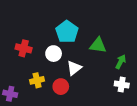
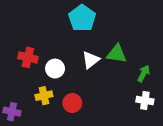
cyan pentagon: (67, 32) -> (82, 18), moved
white circle: (54, 54) -> (55, 69), moved
white triangle: (74, 68) -> (91, 60), moved

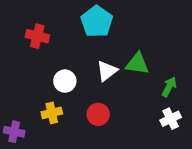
red cross: (28, 57) -> (37, 36), moved
white cross: (145, 101) -> (171, 119), turned -35
red circle: (72, 103) -> (98, 114), moved

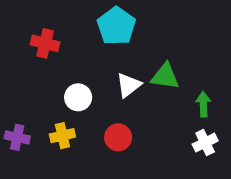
green arrow: (169, 87) -> (203, 104), turned -30
purple cross: (14, 132) -> (17, 137), moved

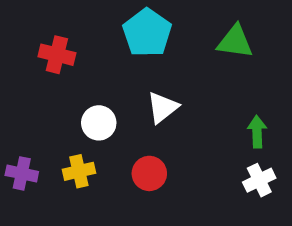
green triangle: (165, 76) -> (235, 42), moved

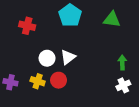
white triangle: (162, 108) -> (68, 57), moved
yellow cross: (79, 171) -> (38, 81), turned 32
red circle: (149, 173) -> (59, 80), moved

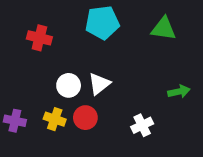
cyan pentagon: (70, 15) -> (102, 23), turned 30
green arrow: (122, 62) -> (179, 92), turned 80
white cross: (123, 85) -> (142, 125), moved

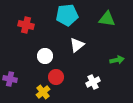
white triangle: (99, 84) -> (77, 45), moved
yellow cross: (55, 119) -> (43, 92), moved, turned 32

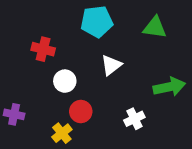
red cross: (26, 25) -> (43, 49), moved
green arrow: (117, 60) -> (169, 87), size x1.5

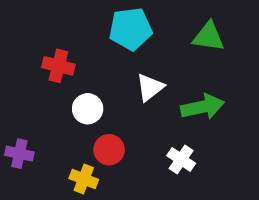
green arrow: (169, 87) -> (203, 107), moved
white cross: (134, 119) -> (181, 159), turned -30
yellow cross: (62, 133) -> (84, 179), turned -30

